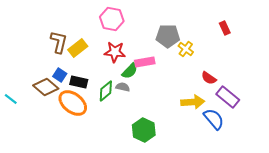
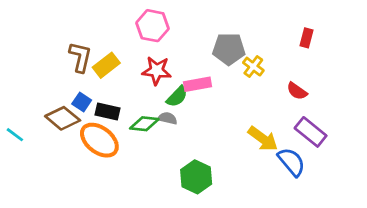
red rectangle: (225, 28) -> (306, 38), turned 40
red semicircle: (209, 78) -> (297, 91), moved
green diamond: (106, 91) -> (144, 124), turned 45
yellow arrow: (193, 102) -> (263, 139), turned 40

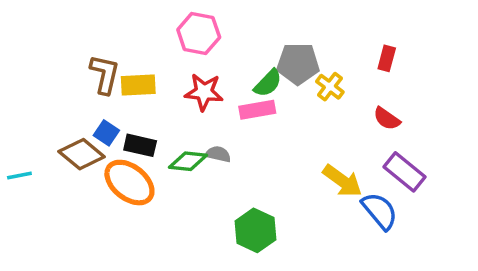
red rectangle: (306, 38) -> (387, 58), moved
yellow rectangle: (106, 65) -> (138, 85), turned 35
green semicircle: (177, 97) -> (268, 83), moved
cyan line: (15, 135) -> (19, 175), turned -48

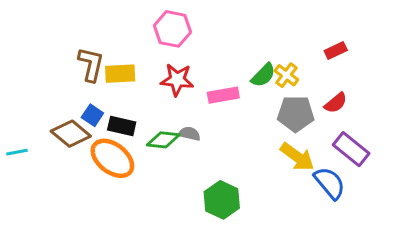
red rectangle: (387, 58) -> (336, 51), turned 50
gray pentagon: (298, 64) -> (296, 114), moved
green semicircle: (268, 83) -> (263, 75), moved
red semicircle: (387, 119) -> (336, 103), turned -75

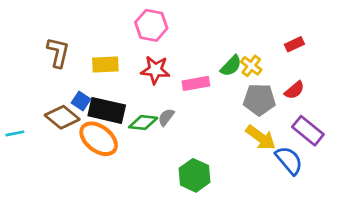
brown L-shape: (91, 64) -> (58, 52), moved
black rectangle: (122, 126) -> (107, 110), size x1.5
gray semicircle: (189, 134) -> (166, 117), turned -66

